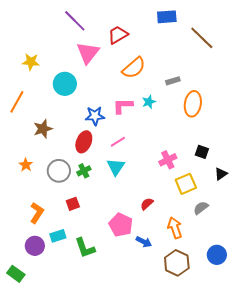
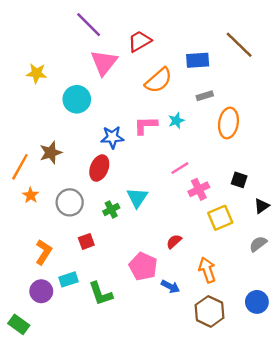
blue rectangle: (167, 17) -> (198, 60), moved
orange line: (17, 102) -> (20, 167), moved
pink line: (118, 142) -> (180, 168), moved
green cross: (84, 171) -> (111, 209), moved
gray semicircle: (201, 208) -> (258, 244), moved

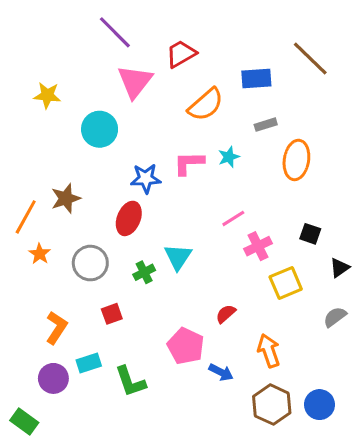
blue circle: (257, 302) -> (320, 405), moved

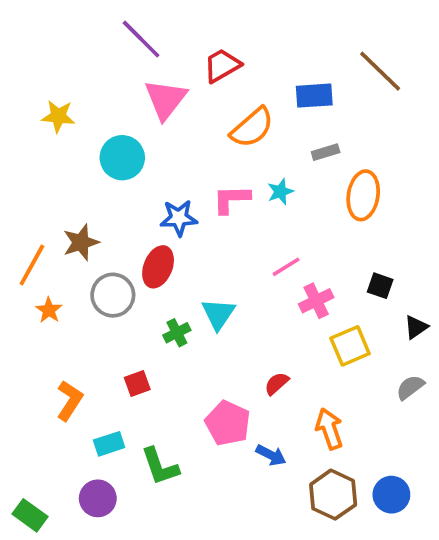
gray circle: (90, 263) -> (113, 295), moved
purple circle: (53, 378) -> (98, 498), moved

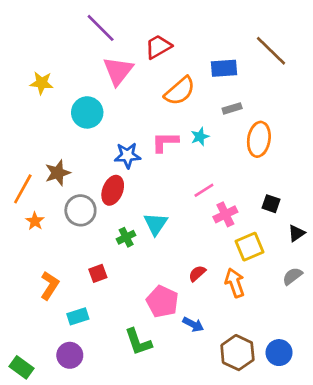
orange arrow: (329, 429) -> (235, 283), moved
green L-shape: (160, 466) -> (138, 342), moved

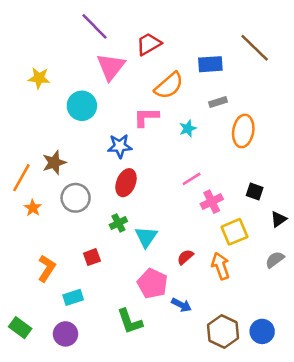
pink L-shape: (165, 142) -> (146, 117), moved
red ellipse: (113, 190) -> (126, 183), moved
cyan triangle: (156, 224) -> (146, 237), moved
green rectangle: (21, 367) -> (20, 328), moved

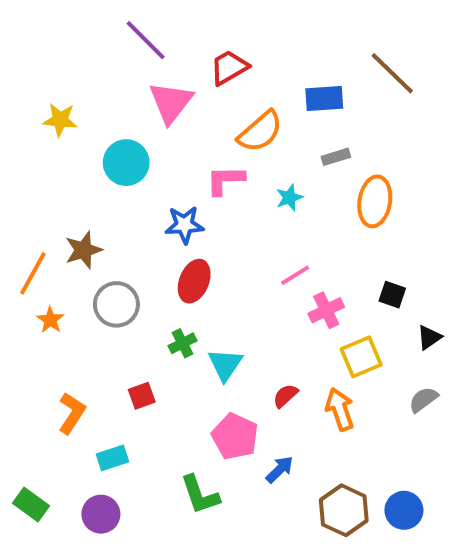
blue arrow: (181, 305) -> (280, 469), turned -72

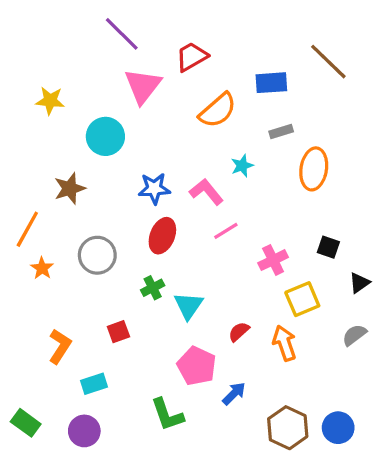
pink L-shape: (225, 180) -> (206, 192), moved, turned 52
brown star: (83, 250) -> (70, 188), moved
pink line: (295, 275) -> (226, 231), moved

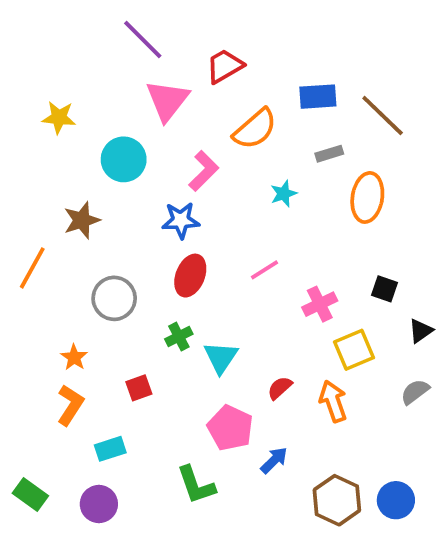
brown line: (328, 62) -> (383, 116), moved
pink L-shape: (206, 192) -> (204, 171), moved, turned 84
orange star: (42, 268) -> (74, 357), moved

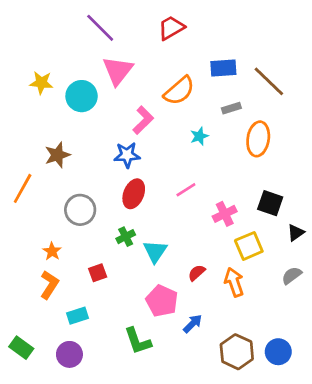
red trapezoid: (225, 66) -> (171, 28), moved
cyan circle: (124, 159) -> (82, 96), moved
black square: (384, 289) -> (270, 203), size x1.4

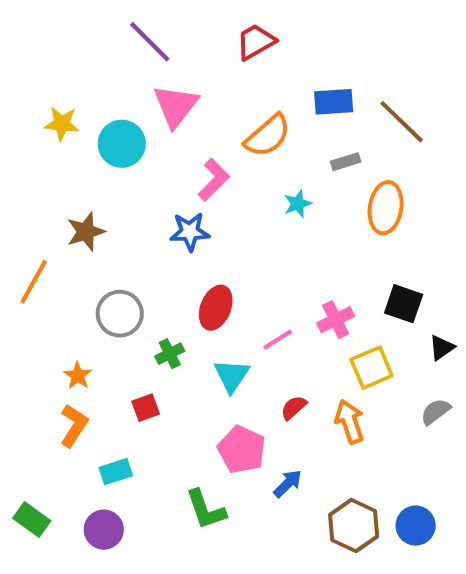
pink line: (186, 190) -> (278, 340), moved
red ellipse: (134, 194) -> (216, 308), moved
green cross: (126, 237) -> (170, 354), moved

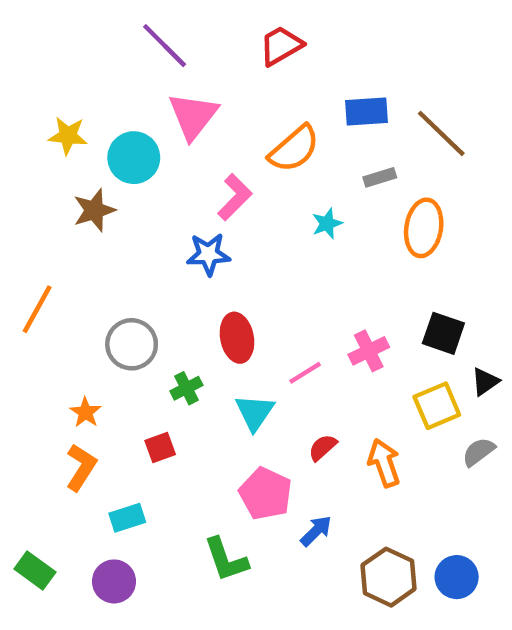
brown star: (86, 232) -> (94, 210), moved
red ellipse: (216, 308) -> (237, 338), turned -33
yellow square: (372, 368) -> (437, 406), moved

